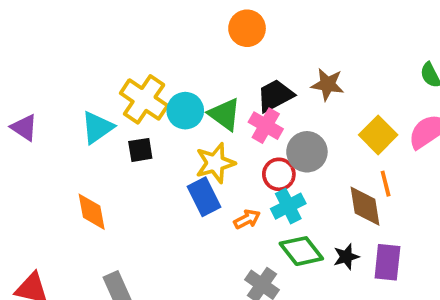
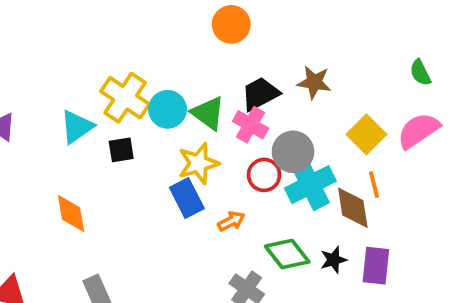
cyan cross: (288, 206) -> (310, 185), moved, size x1.4

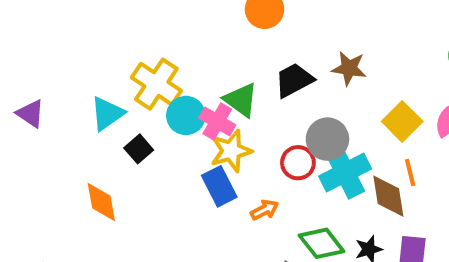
cyan circle: (168, 109) -> (186, 116), moved
pink cross: (251, 125) -> (217, 121), moved
black square: (121, 150) -> (139, 149), moved, turned -32

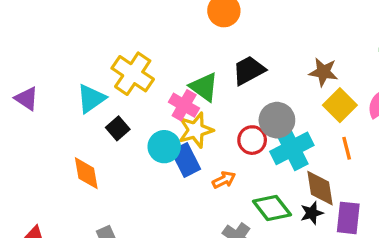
brown star: (349, 68) -> (323, 72), moved
cyan circle: (186, 116) -> (164, 147), moved
brown diamond: (388, 196) -> (320, 188), moved

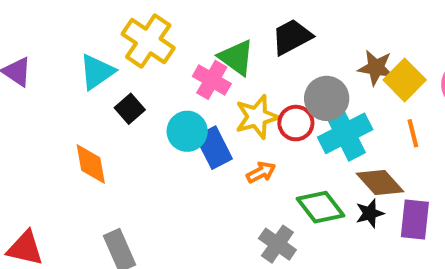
brown star: (323, 72) -> (376, 68), moved
yellow star: (196, 130) -> (257, 117), moved
brown diamond: (320, 188) -> (380, 183), turned -33

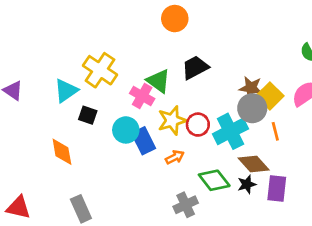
gray circle: (327, 98) -> (252, 108), moved
black square: (130, 109) -> (88, 115), turned -30
gray cross: (277, 244) -> (186, 205), turned 30

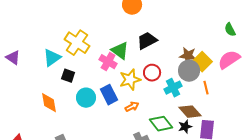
red circle: (198, 125) -> (152, 73), moved
cyan circle: (126, 130) -> (86, 98), moved
cyan cross: (230, 131) -> (173, 88), size x0.7

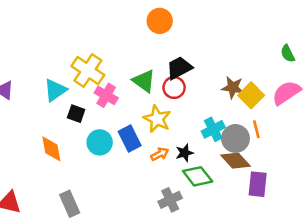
pink cross: (108, 62) -> (106, 95), moved
gray circle: (189, 71) -> (235, 138), moved
red circle: (152, 73) -> (174, 88), moved
yellow star: (130, 80) -> (157, 119), turned -30
black star: (185, 127) -> (185, 153), moved

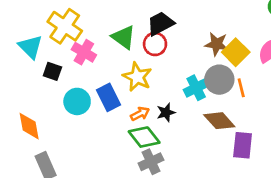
cyan triangle: (55, 90) -> (31, 47), turned -40
gray circle: (235, 138) -> (219, 80), moved
orange diamond: (51, 149) -> (29, 126), moved
green diamond: (198, 176) -> (144, 137), moved

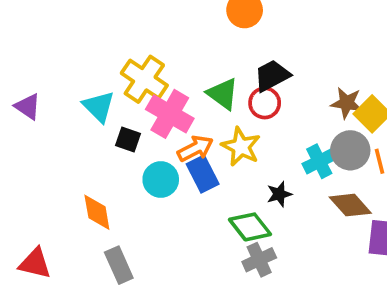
pink cross: (84, 52) -> (170, 114), size x1.4
orange arrow: (140, 114) -> (195, 149), moved, size x1.4

